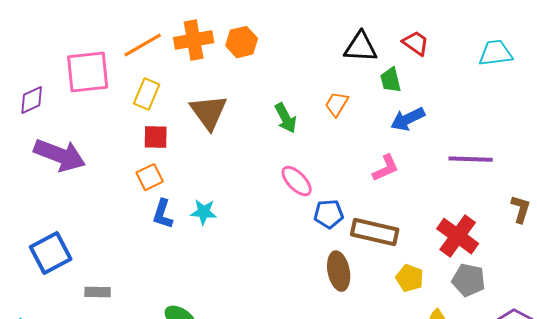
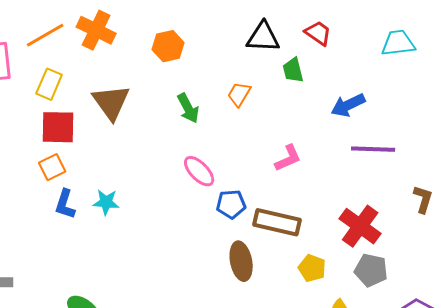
orange cross: (194, 40) -> (96, 30), turned 36
orange hexagon: (242, 42) -> (168, 46), moved
blue arrow: (408, 119) -> (348, 105), moved
red square: (156, 137) -> (58, 127), size x1.4

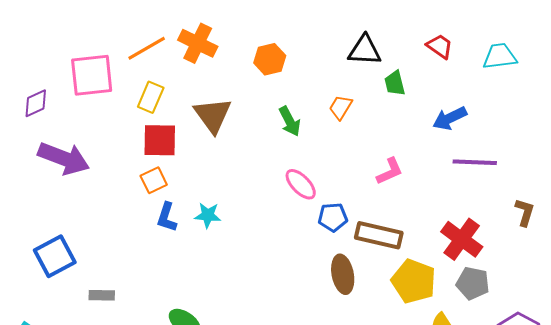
red trapezoid: (318, 33) -> (440, 46), moved
yellow pentagon: (312, 268) -> (414, 281), size x1.6

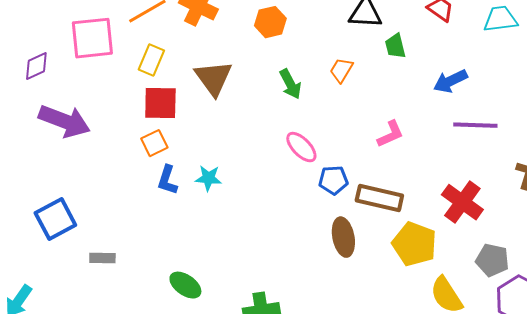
gray pentagon: (473, 283) -> (492, 260), moved

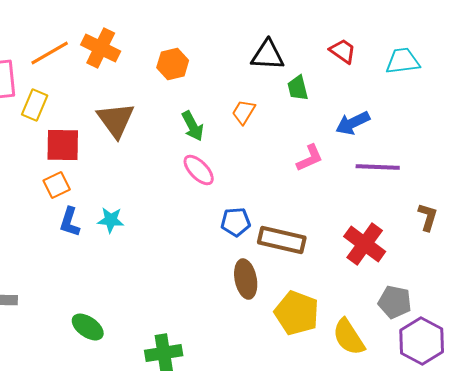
yellow rectangle: (151, 60) -> (35, 105), moved
pink L-shape: (390, 134) -> (310, 158), moved
pink ellipse: (301, 147) -> (199, 170), moved
yellow pentagon: (414, 244) -> (297, 313), moved

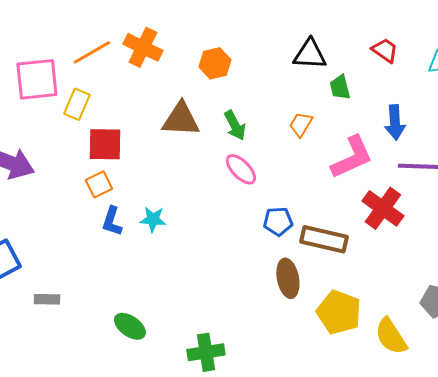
orange trapezoid: (244, 112) -> (301, 124), moved
brown triangle: (116, 120) -> (181, 119), moved, turned -51
blue arrow: (353, 123) -> (395, 122), turned -68
pink L-shape: (310, 158) -> (352, 157), size x1.6
red cross: (365, 244) -> (383, 208), moved

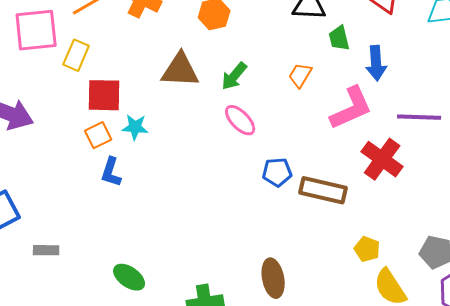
blue arrow: (395, 122) -> (376, 63), moved
green arrow: (235, 125) -> (234, 76), turned 68
cyan star: (153, 219) -> (135, 127), moved
brown ellipse: (288, 278) -> (273, 278), moved
yellow pentagon: (339, 312) -> (367, 249), moved, size x0.6

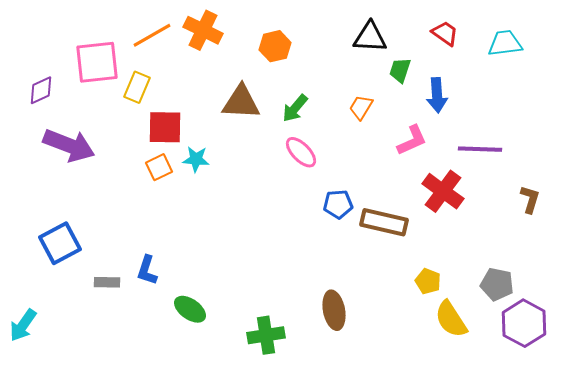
green trapezoid: (339, 38) -> (400, 70), turned 32
pink L-shape: (351, 108) -> (412, 140), size x0.7
blue L-shape: (111, 172) -> (147, 270), moved

